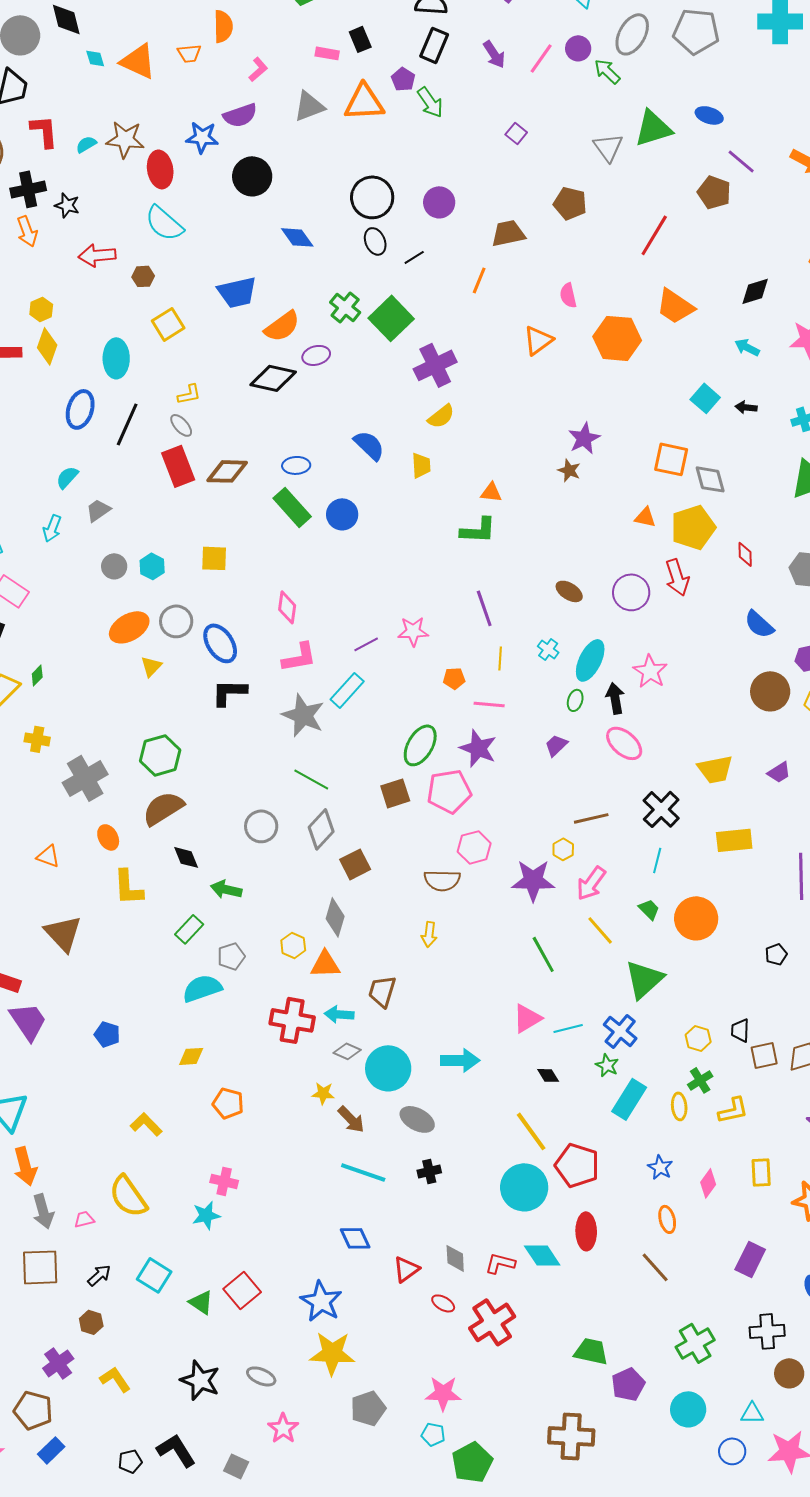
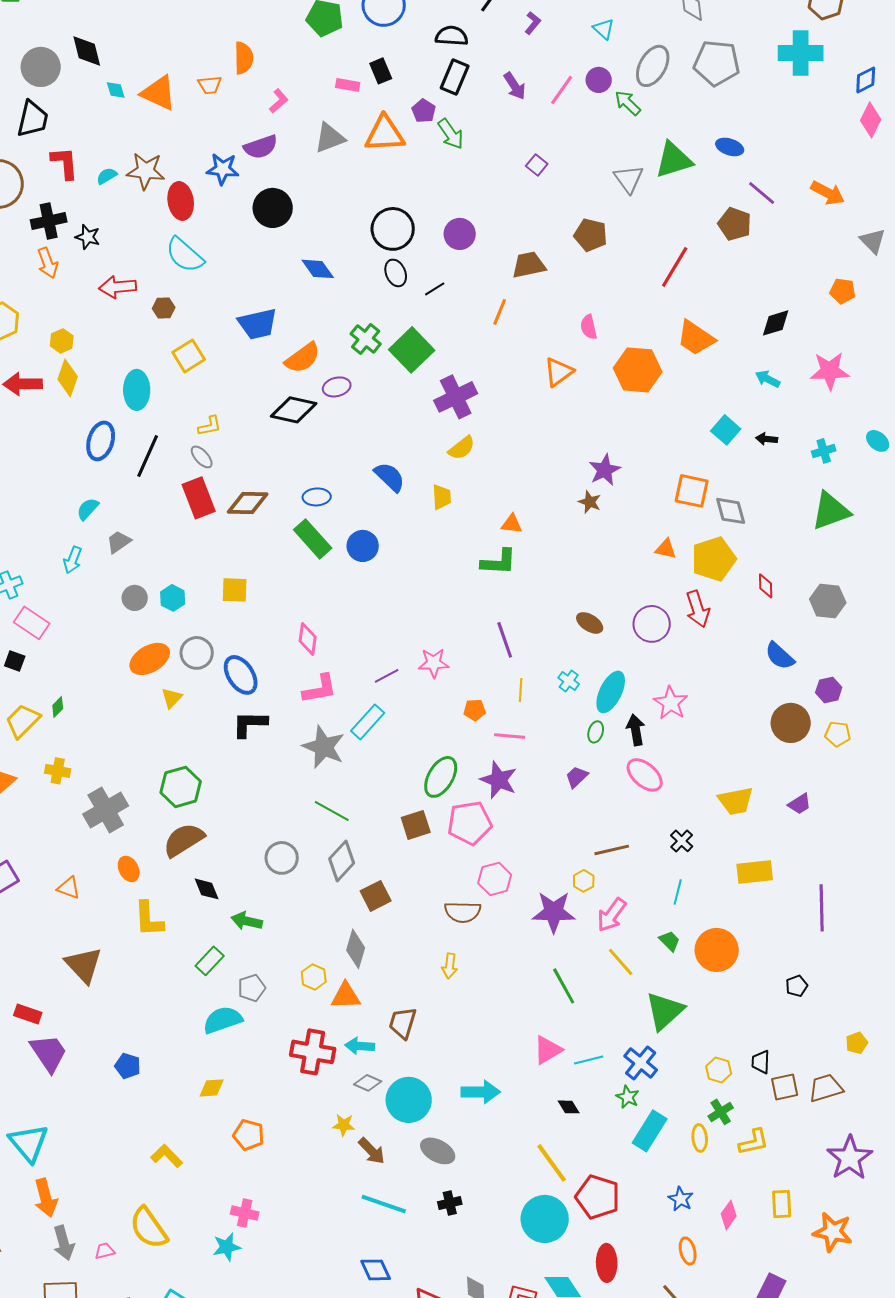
black cross: (661, 809) -> (682, 841), size x0.6

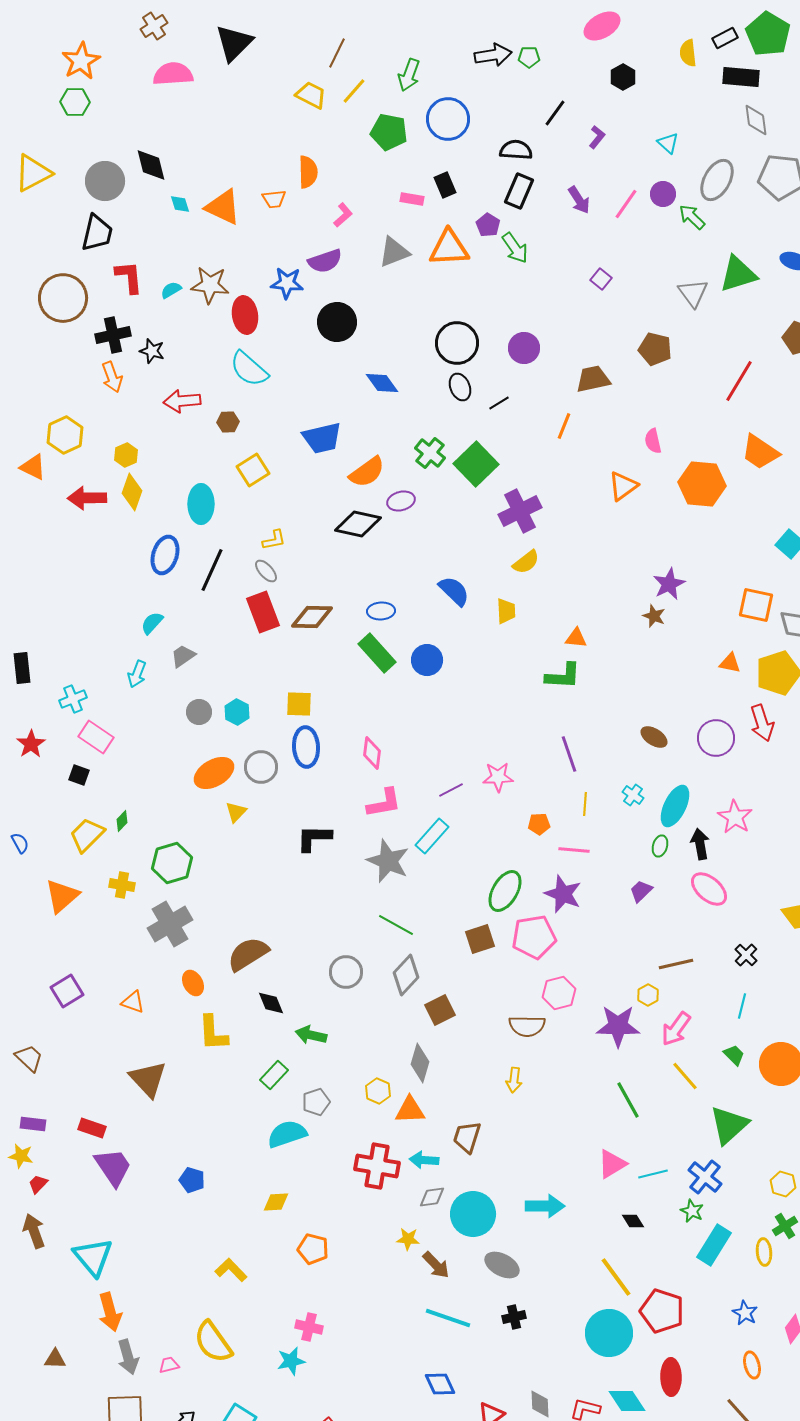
blue ellipse: (241, 675) -> (306, 747), moved, turned 30
green hexagon: (181, 787) -> (172, 863), moved
gray diamond: (368, 1083) -> (432, 1197), turned -32

